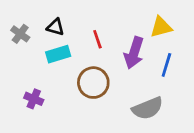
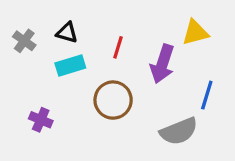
red line: (97, 39) -> (118, 47), turned 36
blue line: (166, 65) -> (207, 95), moved

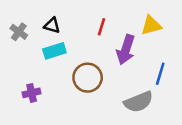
red line: (118, 47) -> (102, 27), moved
purple cross: (41, 120) -> (32, 93), turned -36

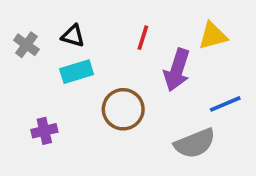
blue line: (160, 74) -> (225, 104), turned 50

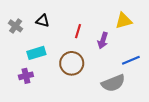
red line: (143, 38) -> (78, 31), moved
purple arrow: (177, 70) -> (103, 40), size x0.7
cyan rectangle: (77, 72) -> (36, 53), moved

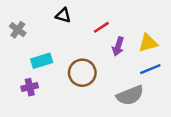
black triangle: (43, 21) -> (63, 15), moved
yellow triangle: (124, 21) -> (148, 43), moved
red line: (78, 31) -> (101, 27), moved, turned 40

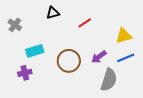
black triangle: (63, 15) -> (53, 13), turned -32
purple arrow: (118, 46) -> (99, 57), moved, turned 35
gray semicircle: (130, 95) -> (109, 80), turned -50

